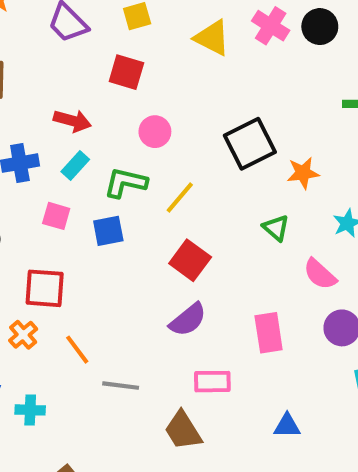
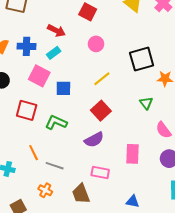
green L-shape: (126, 183) -> (56, 122), moved
pink square: (56, 216) -> (39, 76), size x1.5
orange cross: (23, 335) -> (45, 190), moved, turned -32
orange line: (77, 350) -> (34, 153), moved

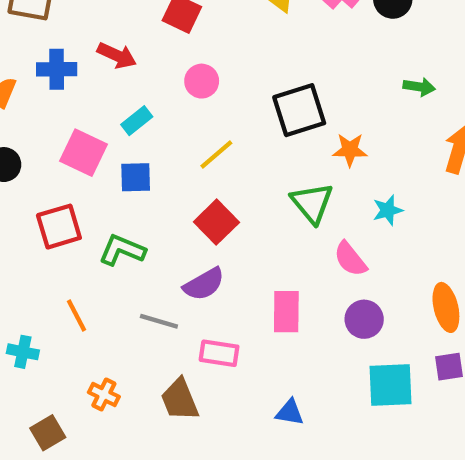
blue cross: (27, 46) -> (57, 69), moved
cyan rectangle: (54, 53) -> (137, 121), moved
green triangle: (146, 103) -> (312, 203), size x1.5
red square: (27, 110) -> (59, 227), turned -30
gray line: (55, 166) -> (159, 321), moved

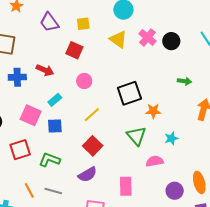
pink semicircle: (350, 259) -> (155, 161), turned 120
purple circle: (364, 319) -> (175, 191), moved
gray line: (159, 321) -> (53, 191), moved

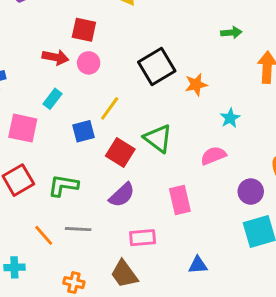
red square: (74, 50) -> (84, 30), moved
red arrow: (45, 70) -> (55, 57), moved
blue square: (55, 126) -> (83, 131), moved
green triangle: (136, 136) -> (158, 138), moved

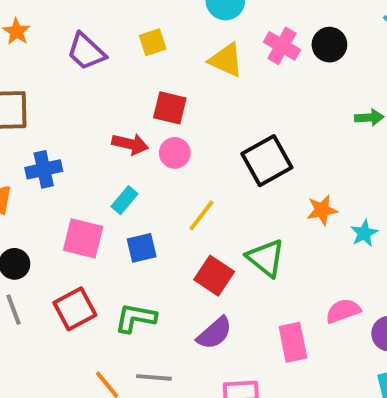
orange star: (196, 85) -> (322, 210), moved
blue square: (83, 131) -> (142, 248), moved
pink semicircle: (213, 156) -> (343, 311), moved

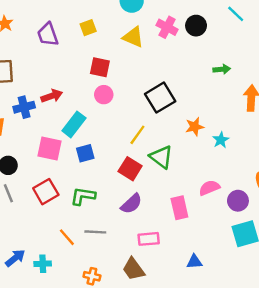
purple trapezoid: (86, 52) -> (48, 35), turned 30
red arrow: (130, 144) -> (52, 96), moved, turned -30
cyan rectangle: (124, 200) -> (74, 124), size x1.5
yellow line: (202, 215) -> (137, 135), moved

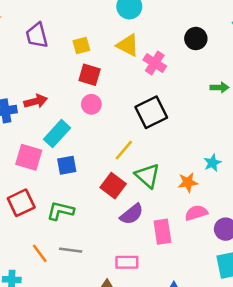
pink cross: (167, 27) -> (155, 63), moved
yellow square: (88, 28) -> (81, 46), moved
orange star: (195, 127) -> (188, 182), moved
purple semicircle: (131, 204) -> (132, 214), moved

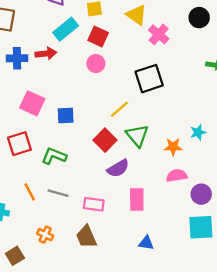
cyan rectangle: (57, 134) -> (66, 29), moved
pink rectangle: (162, 232) -> (137, 200), moved
pink rectangle: (127, 262) -> (94, 204), moved

